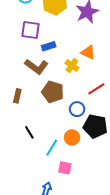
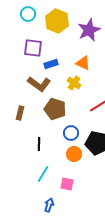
orange triangle: (88, 52) -> (83, 63), moved
blue circle: (77, 109) -> (71, 133), moved
black line: (29, 132) -> (39, 144), moved, turned 32
cyan line: (52, 148) -> (43, 174), moved

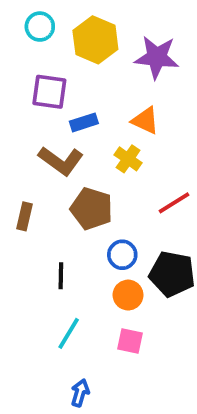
purple star: (89, 30) -> (157, 57), turned 30
pink square: (67, 184) -> (130, 341), moved

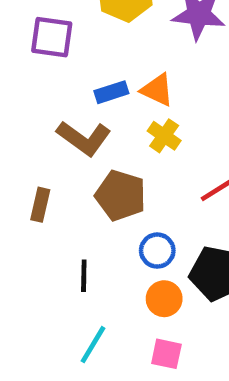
purple square: (49, 92) -> (52, 37), moved
orange triangle: (145, 121) -> (157, 90), moved

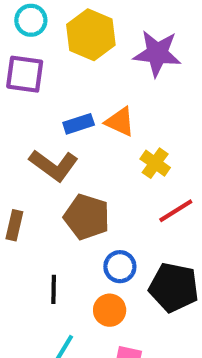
yellow cross: (164, 136) -> (155, 163), moved
orange circle: (164, 299) -> (110, 310), moved

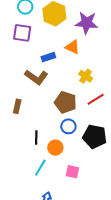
orange triangle: (120, 122) -> (72, 47), moved
brown pentagon: (87, 217) -> (65, 102), moved
orange circle: (110, 310) -> (55, 148), moved

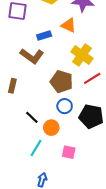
yellow cross: (86, 76) -> (82, 55), size x1.5
black line: (36, 138) -> (32, 117), turned -48

